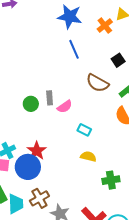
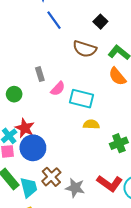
green circle: (31, 104) -> (14, 94), moved
pink semicircle: (65, 107) -> (58, 89), moved
cyan rectangle: (84, 130) -> (81, 99), size x1.6
red star: (37, 151) -> (25, 128), moved

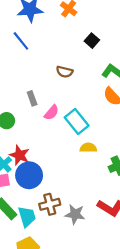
blue line: (54, 20) -> (21, 41), moved
brown semicircle: (85, 49) -> (65, 72), moved, size x0.7
cyan rectangle: (81, 99) -> (77, 122), turned 40
brown cross: (51, 177) -> (50, 204), turned 30

